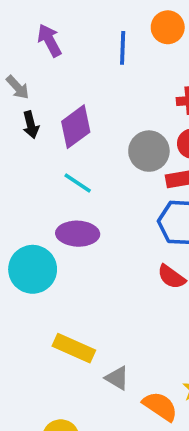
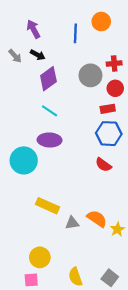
black arrow: (31, 125) -> (38, 55), moved, turned -48
gray circle: (149, 151) -> (90, 75), moved
gray triangle: (117, 378) -> (72, 223), turned -40
orange semicircle: (160, 406) -> (97, 219), moved

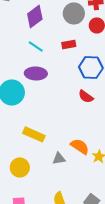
red rectangle: (108, 109) -> (69, 44), moved
gray triangle: (72, 223) -> (59, 158), moved
yellow circle: (40, 257) -> (20, 167), moved

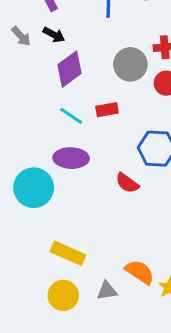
red rectangle: (69, 44) -> (107, 110), moved
red semicircle: (86, 96) -> (127, 183), moved
yellow circle: (20, 167) -> (63, 295), moved

